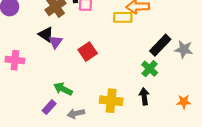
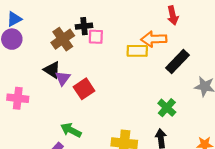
black rectangle: (160, 45) -> (177, 62), moved
red square: (88, 52) -> (84, 89), moved

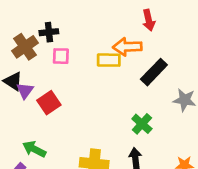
pink square: (96, 37) -> (61, 56), moved

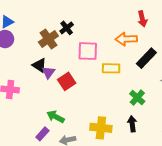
black cross: (49, 32) -> (67, 28), turned -32
pink square: (61, 56) -> (88, 51), moved, size x1.5
yellow rectangle: (109, 60) -> (111, 68), moved

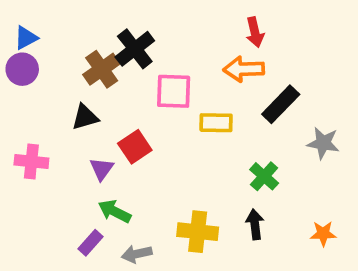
red arrow: (142, 19) -> (255, 32), moved
black cross: (67, 28) -> (135, 49), size x1.5
black triangle: (39, 65) -> (85, 117), turned -49
purple triangle: (48, 72) -> (102, 169), moved

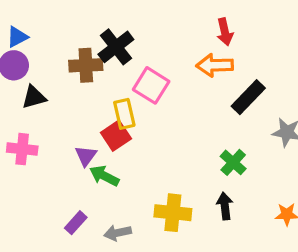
brown cross: (102, 69) -> (86, 65), turned 32
pink square: (174, 91) -> (151, 85), turned 30
black triangle: (85, 117) -> (34, 97), moved
yellow rectangle: (216, 123) -> (124, 114), moved, turned 76
green arrow: (115, 211) -> (104, 176), moved

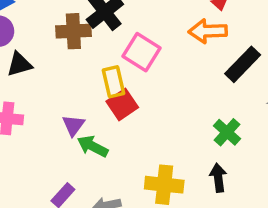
red square: (116, 136) -> (122, 104), moved

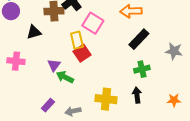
black triangle: (19, 64) -> (34, 32), moved
black rectangle: (243, 64) -> (139, 39), moved
green cross: (227, 132) -> (142, 69), turned 35

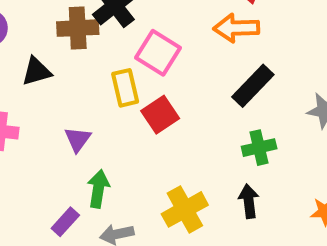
red square: (82, 53) -> (160, 115), moved
green arrow: (65, 77) -> (98, 189), moved, turned 72
yellow cross: (106, 99) -> (185, 209), turned -35

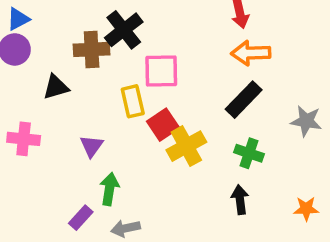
orange arrow: (236, 28) -> (251, 53), moved
pink square: (158, 53) -> (161, 71), turned -33
green cross: (259, 148) -> (249, 153), turned 32
yellow cross: (185, 209) -> (186, 146), moved

